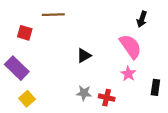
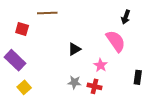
pink star: (128, 74) -> (101, 65), moved

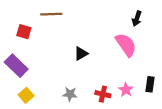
pink star: (101, 65) -> (126, 90), moved
gray star: (74, 82) -> (70, 94), moved

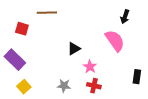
pink star: (126, 90) -> (90, 67), moved

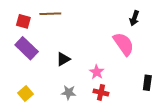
red square: (22, 29) -> (23, 21), moved
black triangle: (74, 49) -> (63, 59), moved
purple rectangle: (15, 60) -> (27, 48), moved

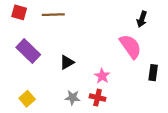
red square: (23, 21) -> (19, 12), moved
black rectangle: (147, 83) -> (153, 73), moved
red cross: (101, 92) -> (98, 98), moved

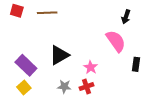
purple rectangle: (28, 51) -> (26, 65), moved
black triangle: (67, 62) -> (59, 55), size x1.5
red cross: (98, 98) -> (87, 87), turned -32

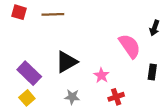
black arrow: (126, 17) -> (155, 28), moved
red cross: (87, 87) -> (116, 97), moved

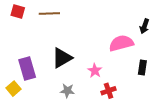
pink semicircle: (130, 46) -> (121, 43), turned -70
purple rectangle: (29, 73) -> (27, 69), turned 30
yellow square: (27, 98) -> (13, 89), moved

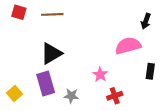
black arrow: (144, 26) -> (146, 21), moved
black triangle: (62, 58) -> (51, 53), moved
purple rectangle: (27, 69) -> (46, 83), moved

